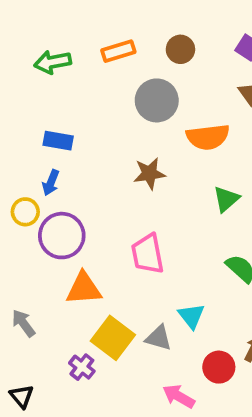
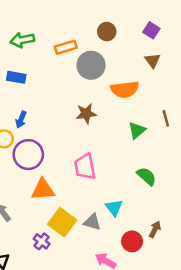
orange rectangle: (118, 51) -> (66, 47), moved
blue rectangle: (58, 141) -> (16, 77), moved

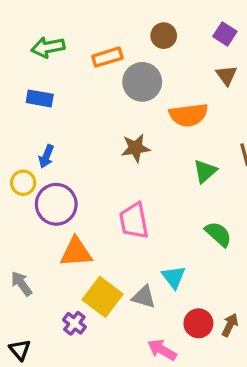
brown arrow: (155, 229) -> (230, 325), moved

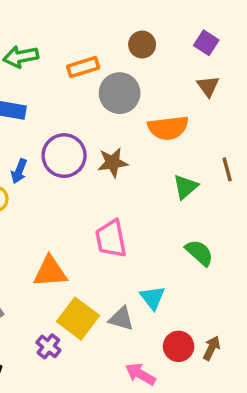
purple circle: (56, 204) -> (64, 156), moved

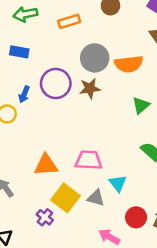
gray circle: (120, 93) -> (95, 58), moved
pink trapezoid: (111, 239) -> (89, 160), moved, turned 104

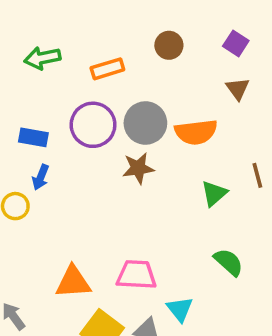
blue rectangle: (19, 52) -> (33, 137), moved
purple circle: (56, 83) -> (93, 125), moved

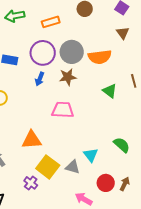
blue arrow: (41, 177) -> (40, 79), moved
green triangle: (214, 193) -> (110, 91), turned -42
green semicircle: (229, 262) -> (122, 145), moved
pink trapezoid: (136, 275) -> (63, 110), moved

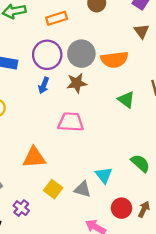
yellow square: (48, 167) -> (53, 189), size x0.7
purple cross: (31, 183) -> (21, 208), moved

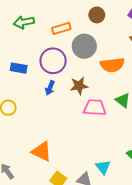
gray circle: (81, 54) -> (84, 46), moved
pink trapezoid: (71, 122) -> (95, 108), moved
orange triangle: (34, 157) -> (42, 151), turned 30

